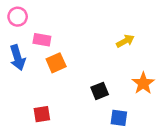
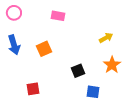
pink rectangle: (42, 40) -> (58, 16), moved
yellow arrow: (125, 41) -> (106, 38), moved

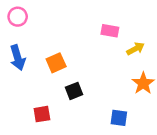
pink rectangle: (58, 16) -> (110, 31), moved
black square: (78, 71) -> (74, 91), moved

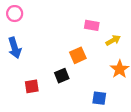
orange square: (56, 63) -> (78, 55), moved
red square: (42, 114) -> (32, 86), moved

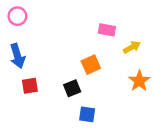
red square: (32, 86) -> (30, 86), moved
blue square: (99, 98) -> (87, 114), moved

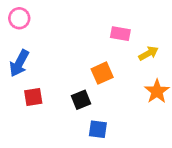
blue arrow: (17, 56) -> (19, 63), turned 45

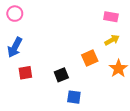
pink rectangle: (120, 34) -> (111, 17), moved
orange square: (102, 73) -> (90, 58), moved

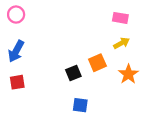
red square: (25, 73) -> (17, 82), moved
black square: (61, 75) -> (73, 73), moved

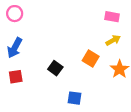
orange square: (97, 63) -> (91, 58), turned -35
black square: (73, 73) -> (55, 68), moved, turned -32

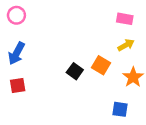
black square: (55, 68) -> (75, 71), moved
blue square: (75, 98) -> (120, 109), moved

